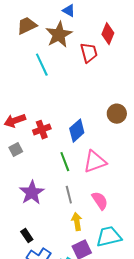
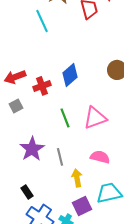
blue diamond: (77, 131) -> (70, 75), moved
gray line: (69, 195) -> (60, 157), moved
pink semicircle: (100, 201) -> (100, 157), turned -42

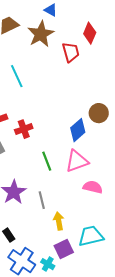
cyan line: (42, 21) -> (17, 76), moved
blue diamond: (70, 75) -> (78, 130), moved
pink semicircle: (100, 157) -> (93, 187), moved

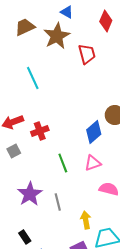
red diamond: (90, 33) -> (106, 21), moved
pink triangle: (77, 161) -> (93, 163), size x0.7
yellow arrow: (59, 221) -> (86, 220), moved

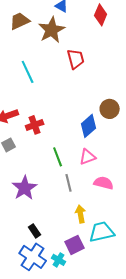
red trapezoid: (87, 54) -> (76, 59), moved
gray line: (58, 202) -> (69, 183), moved
black rectangle: (25, 237) -> (35, 231), moved

